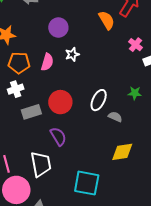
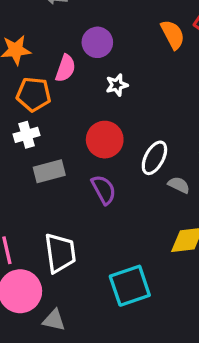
pink semicircle: (47, 62) -> (65, 68), moved
red circle: (60, 102) -> (105, 140), moved
purple semicircle: (58, 136) -> (104, 190), moved
cyan square: (87, 183) -> (130, 286), turned -32

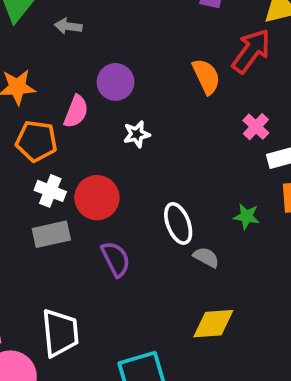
white cross: (27, 135) -> (50, 191), moved, turned 35
red circle: (105, 140) -> (97, 198), moved
white ellipse: (154, 158) -> (178, 223), turned -52

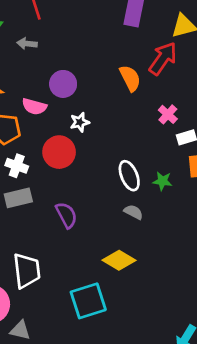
pink semicircle: (76, 112) -> (34, 107), turned 85
red circle: (97, 198) -> (59, 152), moved
white ellipse: (178, 223) -> (129, 176), moved
yellow diamond: (213, 324) -> (119, 260), moved, turned 36

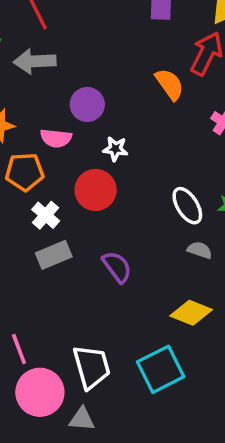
gray arrow: (27, 44) -> (35, 61), size x1.6
white star: (80, 122) -> (115, 149), turned 30
white cross: (17, 166) -> (46, 215), turned 30
white trapezoid: (27, 271) -> (92, 367), moved

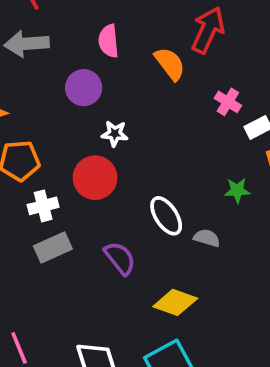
pink semicircle: (56, 138) -> (109, 41), moved, turned 80
white ellipse: (187, 206) -> (166, 216), moved
white cross: (46, 215) -> (43, 206), turned 36
yellow diamond: (191, 313) -> (175, 302), moved

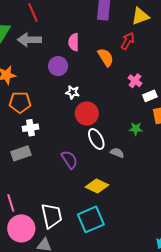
red arrow: (208, 30) -> (128, 41), size x0.7
red circle: (95, 178) -> (87, 113), moved
gray rectangle: (53, 248) -> (21, 153), moved

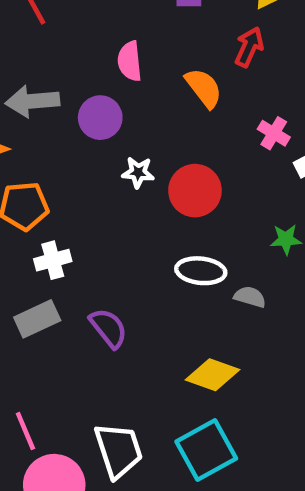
gray arrow: (29, 40) -> (32, 101), moved
red circle: (87, 113) -> (195, 191), moved
white ellipse: (96, 139) -> (201, 271), turned -50
purple semicircle: (69, 160) -> (108, 328), moved

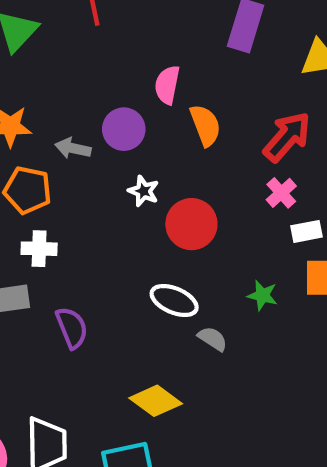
red arrow: (249, 47) -> (287, 137), moved, size x1.4
orange semicircle: (204, 88) -> (205, 125), moved
gray arrow: (32, 101) -> (73, 148), moved, size x0.7

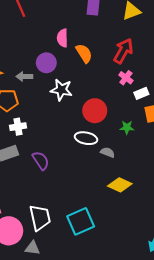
white star: (144, 191) -> (61, 90), size x1.5
red circle: (191, 224) -> (95, 111), moved
yellow diamond: (156, 401) -> (120, 185), moved

